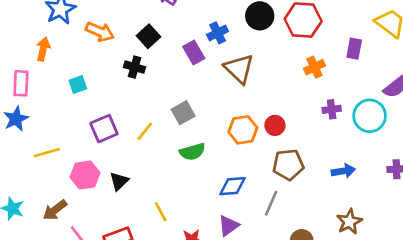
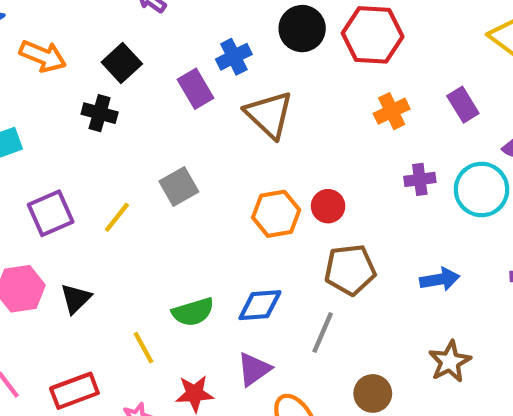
purple rectangle: (354, 49) -> (463, 105), moved, turned -42
green semicircle: (192, 152) -> (193, 312), moved

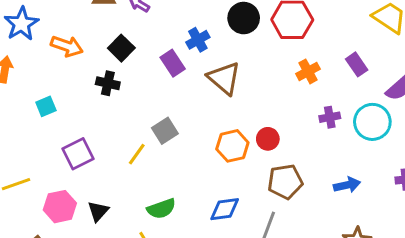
yellow line: (117, 217) -> (137, 154), moved
green semicircle: (193, 312) -> (161, 209), moved

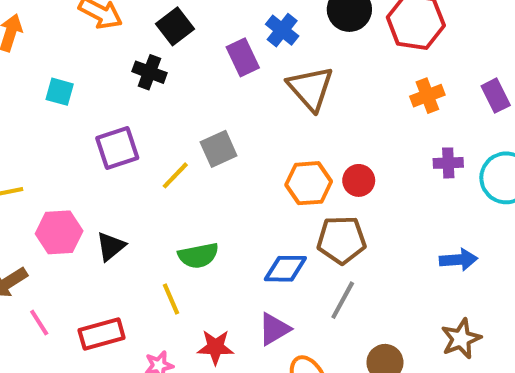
blue cross: (198, 40) -> (282, 30), turned -30
cyan square: (46, 106) -> (60, 92), turned 30
purple square: (78, 154) -> (117, 148), moved
brown pentagon: (285, 182) -> (341, 240), moved

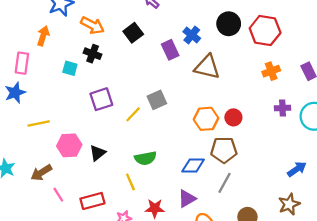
black cross: (149, 72) -> (93, 54), moved
brown triangle: (311, 88) -> (207, 67), turned -36
blue arrow: (458, 260) -> (297, 169), moved, turned -30

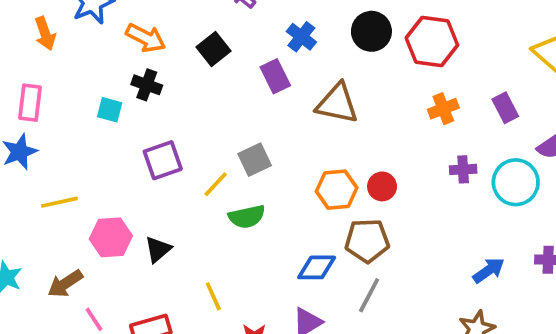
blue cross: (192, 35) -> (301, 37), moved
orange arrow: (43, 36) -> (45, 33), moved, turned 144
green semicircle: (146, 158) -> (247, 217), moved

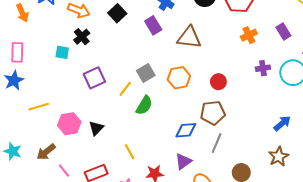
black cross: (147, 85) -> (82, 37), turned 35
orange hexagon: (337, 190) -> (179, 78), moved
green semicircle: (247, 217) -> (144, 105), turned -42

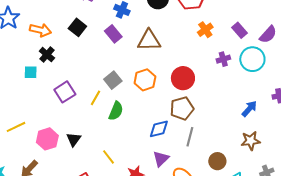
purple rectangle: (283, 32) -> (240, 30), moved
red circle: (218, 82) -> (183, 78), size x1.5
brown star: (279, 157) -> (251, 141), turned 30

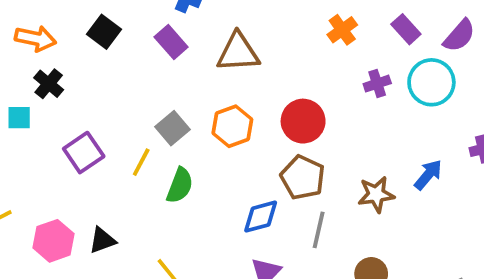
brown pentagon: (182, 108) -> (303, 177), turned -30
black triangle: (74, 139) -> (102, 240), turned 35
brown star: (251, 141) -> (376, 194), moved

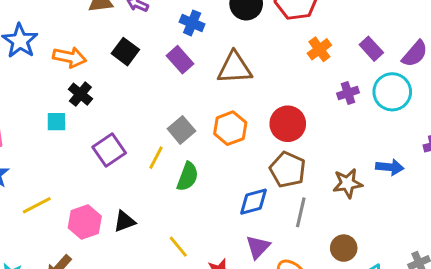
blue arrow: (428, 175) -> (390, 167), turned 56

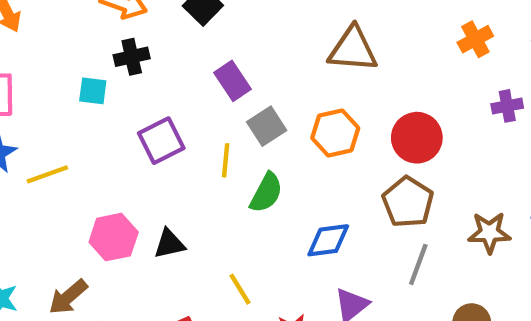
purple rectangle: (180, 60) -> (232, 81), moved
black cross: (80, 94) -> (132, 57), turned 30
yellow line: (156, 158) -> (226, 160), turned -30
blue diamond: (254, 202) -> (328, 240), moved
yellow line: (37, 205) -> (47, 174), moved

